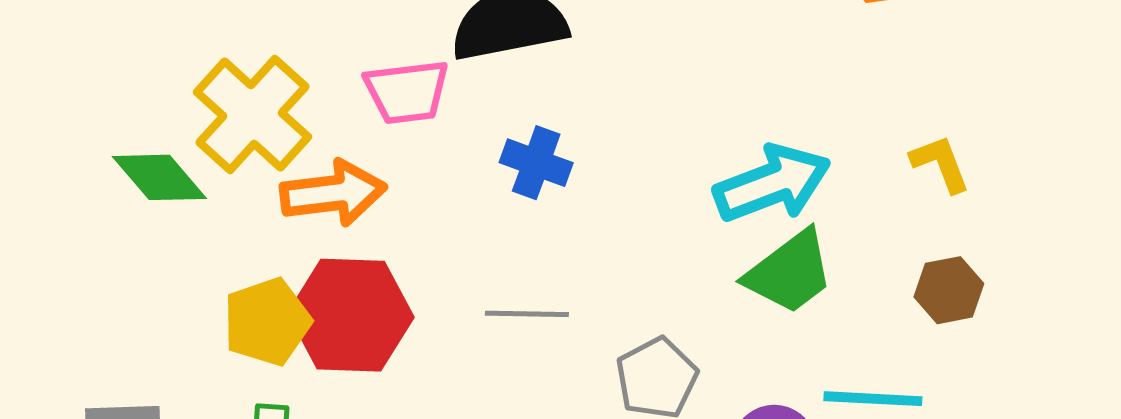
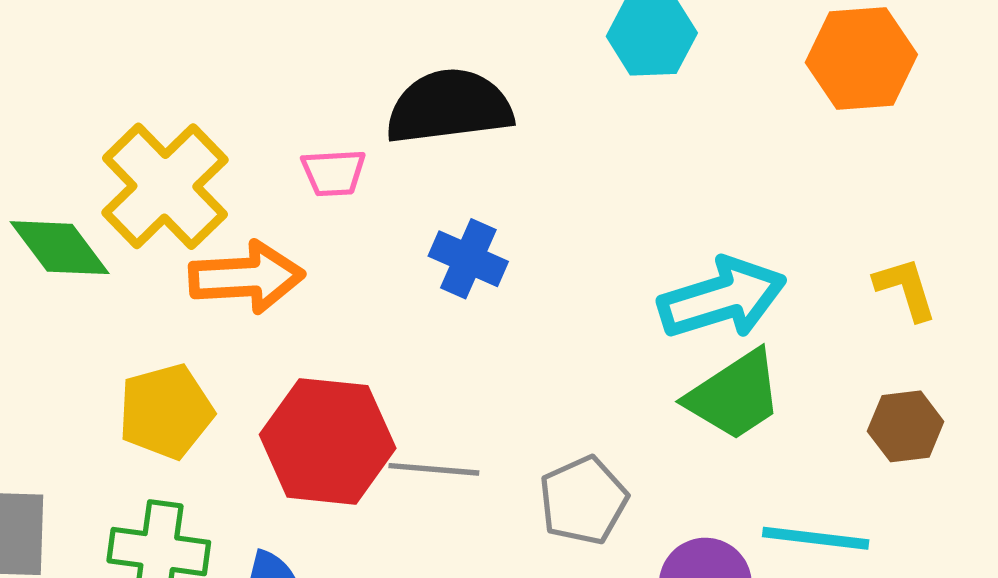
pink trapezoid: (407, 92) -> (334, 173), size x0.7
gray line: (527, 314) -> (434, 469), moved
red hexagon: (351, 315) -> (328, 441), moved

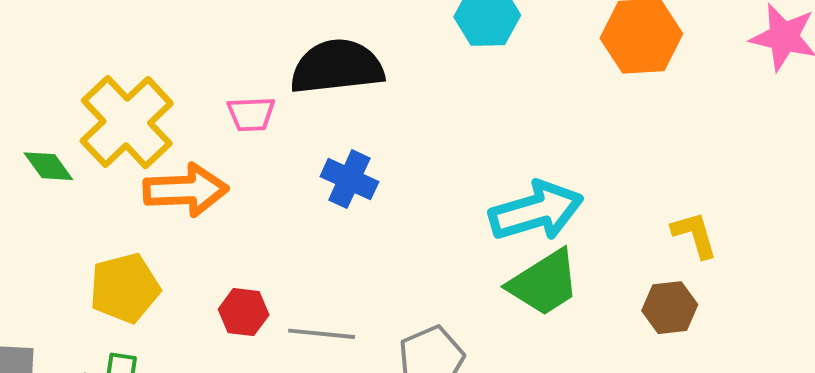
green diamond: (60, 248) -> (48, 166), size x0.7
yellow L-shape: (906, 289) -> (695, 235), moved
red hexagon: (328, 441) -> (244, 312), size x0.5

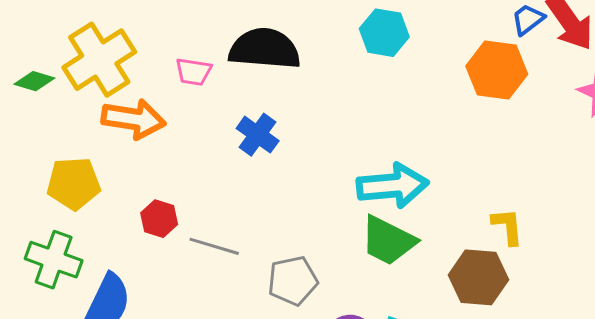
green diamond: (48, 166) -> (34, 81), turned -48
green trapezoid: (544, 283) -> (388, 241), turned 48
brown hexagon: (670, 308) -> (478, 277), size x1.4

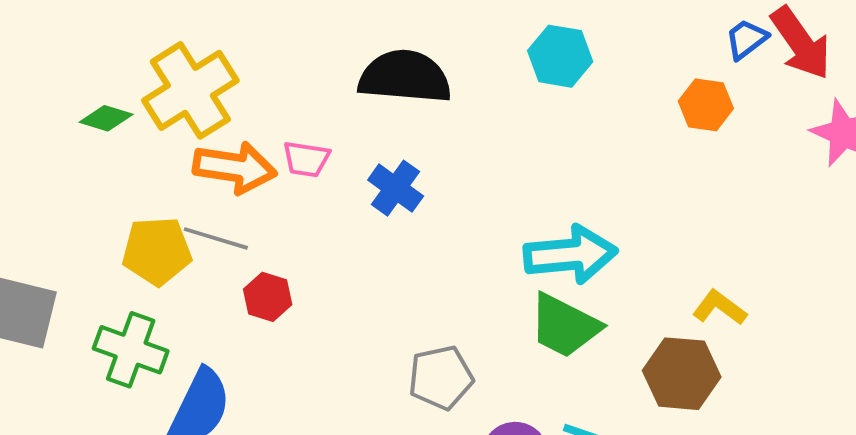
orange hexagon: (497, 70) -> (706, 105), size x0.7
pink trapezoid: (193, 72) -> (306, 159), moved
yellow L-shape: (508, 226) -> (720, 308), turned -48
gray line: (214, 246) -> (216, 238), moved

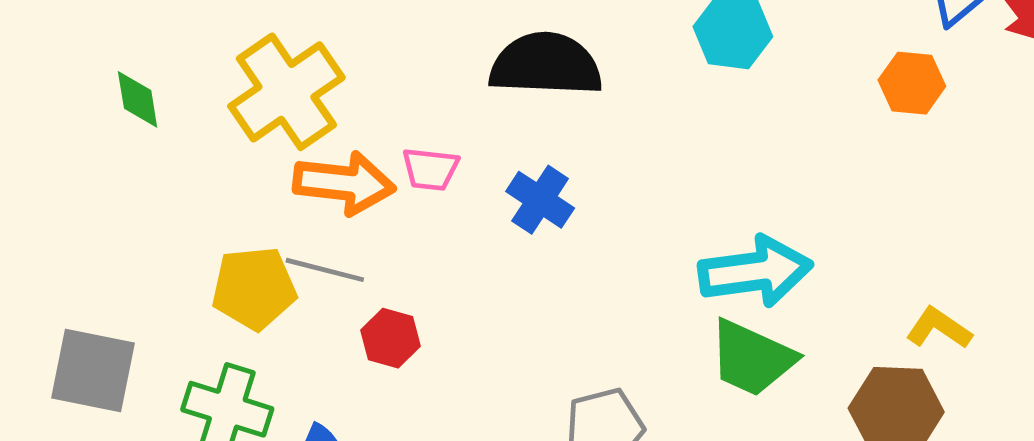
green diamond: (106, 118) -> (138, 99), moved, turned 66

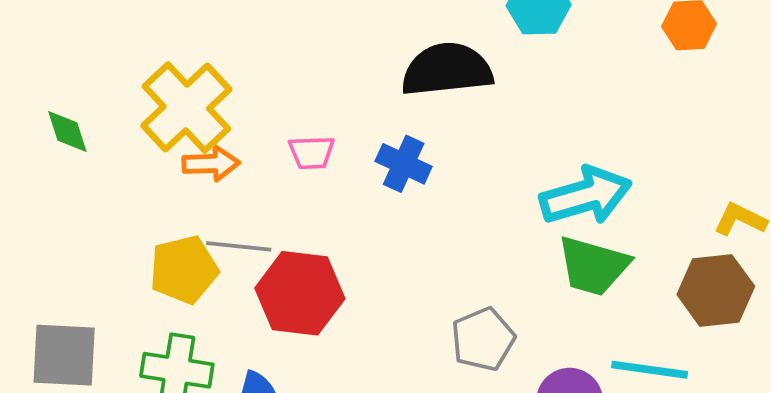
black semicircle: (546, 64) -> (447, 70), moved
orange arrow: (344, 183) -> (211, 164), moved, size x0.7
red hexagon: (391, 338) -> (300, 293), size x1.8

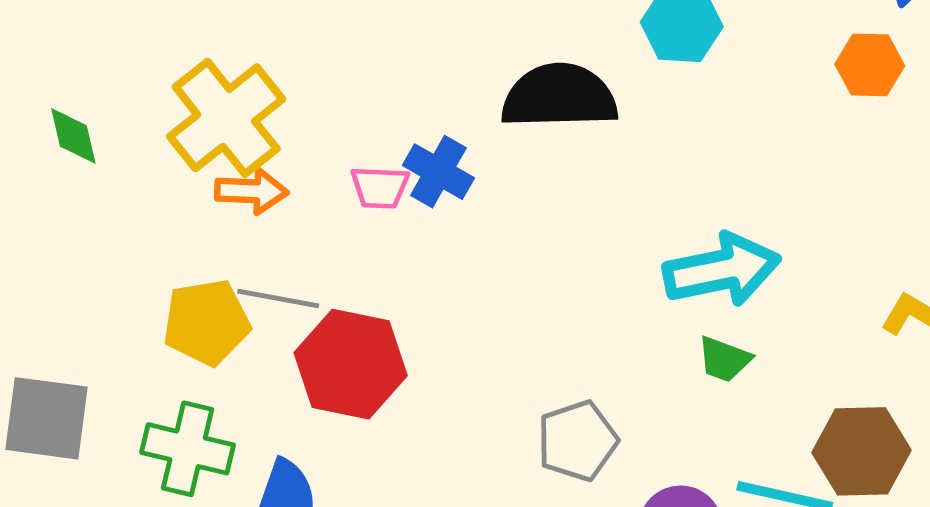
blue cross: (404, 164) -> (438, 172), moved
green trapezoid: (593, 266) -> (724, 359), size x0.6
brown hexagon: (716, 290) -> (861, 451), moved

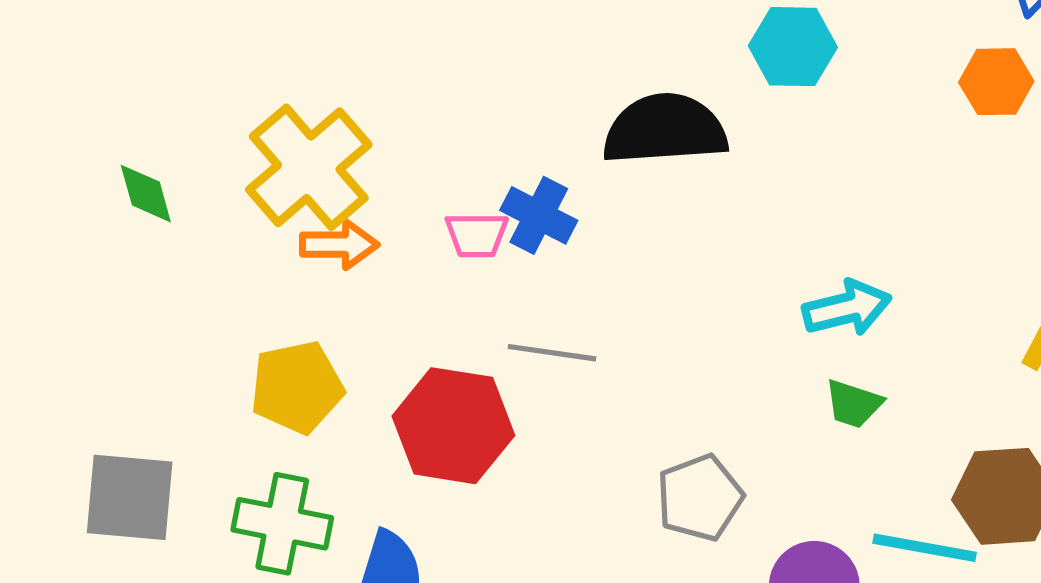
cyan arrow: (722, 270) -> (847, 308), size x0.7
gray line: (278, 299) -> (552, 353), moved

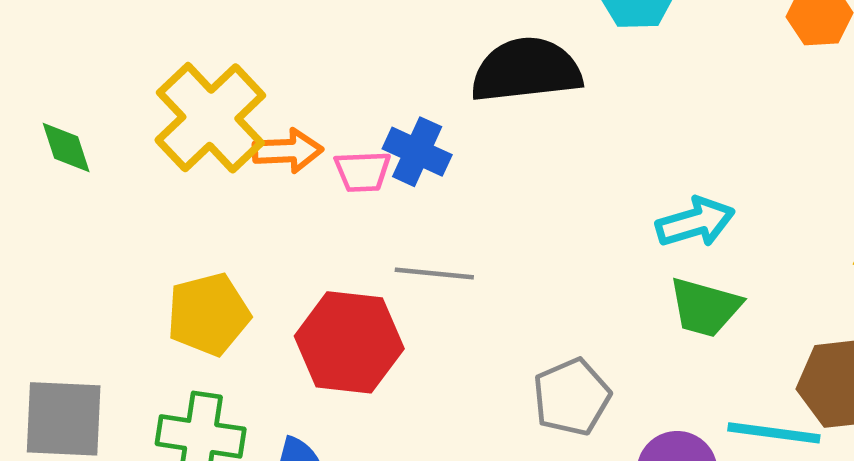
orange arrow: (339, 245) -> (288, 151), moved
green trapezoid: (854, 404) -> (705, 307), size x1.4

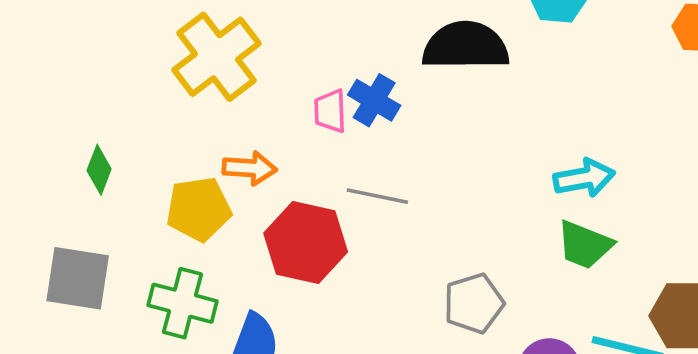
green diamond: (66, 148) -> (99, 170), moved, turned 33
orange arrow: (288, 151) -> (250, 168), moved
pink trapezoid: (363, 171) -> (330, 111), turned 84

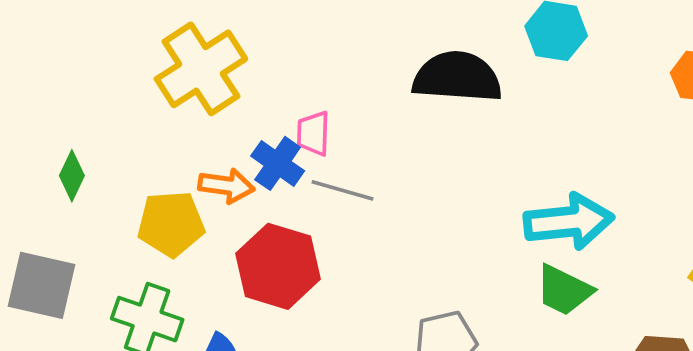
blue cross: (374, 100) -> (278, 163), moved
cyan arrow: (584, 178) -> (569, 222), size x1.4
gray line: (377, 196) -> (342, 190), moved

